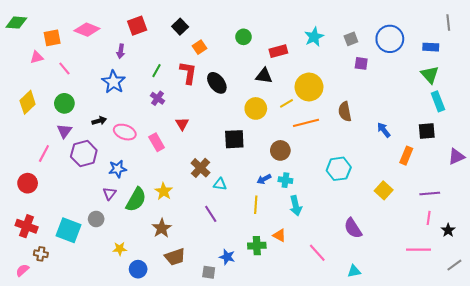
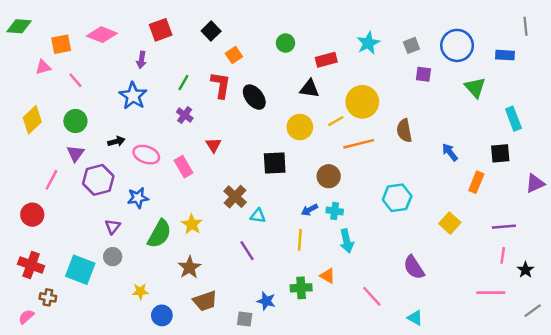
green triangle: (430, 75) -> (475, 87), moved
purple triangle: (109, 193) -> (113, 227), moved
cyan triangle: (354, 271) -> (415, 318), turned 40

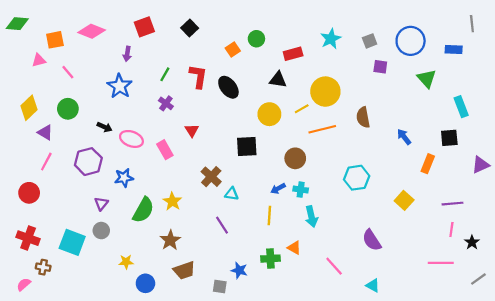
orange square: (234, 55) -> (233, 50), moved
black arrow: (116, 141) -> (105, 127), turned 40
purple triangle: (75, 153) -> (45, 132), moved, turned -35

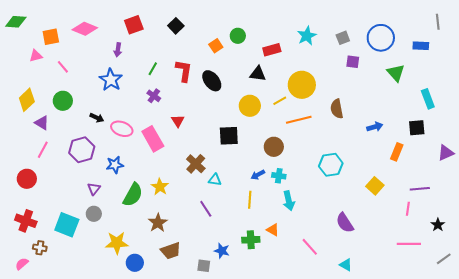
blue arrow: (404, 137) -> (375, 127), turned 112
pink rectangle: (165, 150) -> (153, 139), size x1.4
pink line: (451, 229) -> (408, 209), moved
yellow star: (126, 262) -> (117, 243), size x1.6

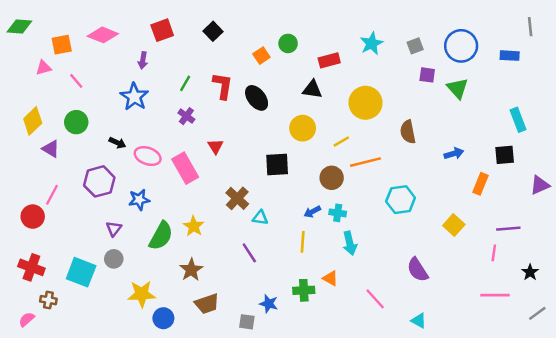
green triangle: (396, 73) -> (457, 88), moved
yellow line: (280, 101) -> (341, 141), moved
orange line: (299, 120) -> (366, 162), moved
pink line: (43, 150) -> (52, 195), moved

